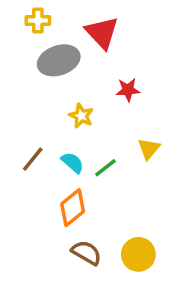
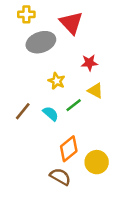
yellow triangle: (149, 149) -> (95, 91), moved, turned -42
green line: (105, 168) -> (74, 105), moved
orange diamond: (73, 208) -> (69, 149), moved
yellow circle: (138, 254) -> (97, 162), moved

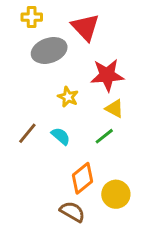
red star: (89, 63) -> (107, 75), size x1.6
green line: (74, 105) -> (104, 136), moved

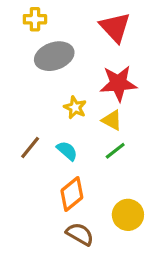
red triangle: (85, 27) -> (115, 27), moved
yellow triangle: (114, 109) -> (112, 120), moved
orange diamond: (82, 178) -> (72, 194), moved

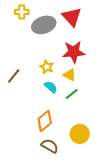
gray ellipse: (54, 56) -> (44, 25), moved
brown line: (30, 148) -> (14, 76), moved
cyan semicircle: (67, 151) -> (51, 87), moved

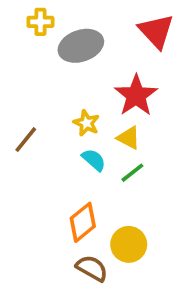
red triangle: (72, 17) -> (156, 31), moved
red star: (74, 52) -> (136, 95), turned -30
yellow circle: (80, 134) -> (129, 244), moved

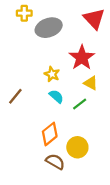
yellow triangle: (129, 138) -> (91, 83), moved
brown line: (26, 140) -> (15, 96), moved

